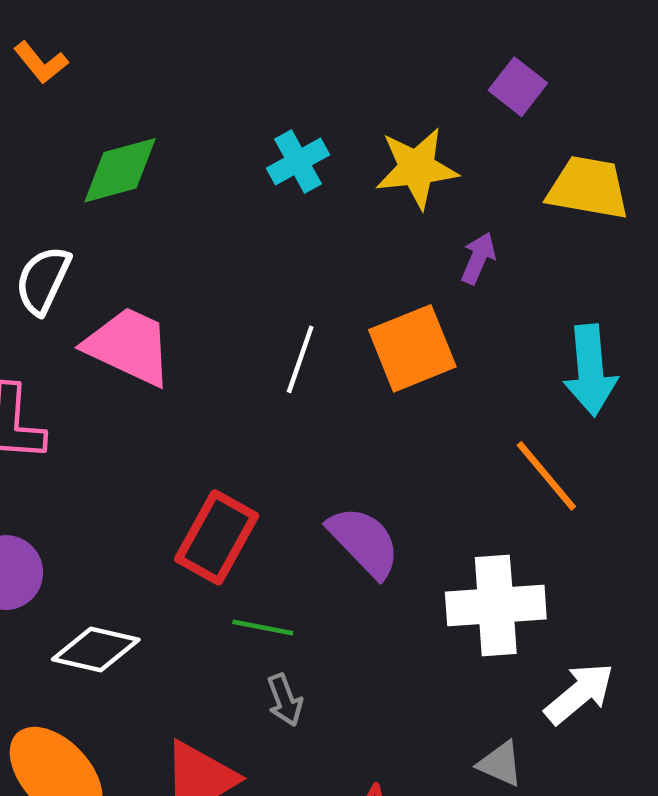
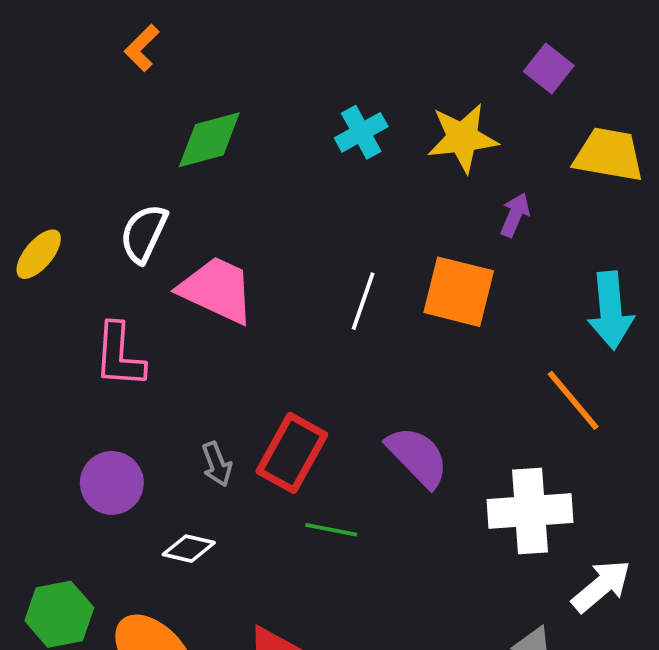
orange L-shape: (41, 63) -> (142, 48), turned 84
orange square: (412, 348) -> (459, 292), turned 36
white diamond: (96, 649) -> (189, 549), size x0.7
gray arrow: (285, 700) -> (217, 464), moved

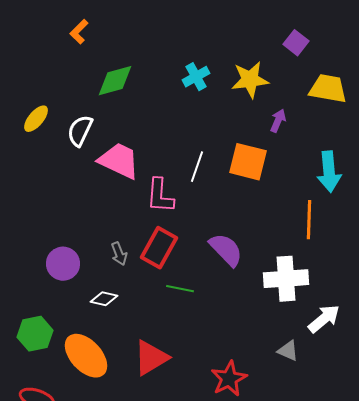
yellow ellipse: (39, 254) -> (36, 119), moved
pink L-shape: (119, 355) -> (160, 196), moved
orange line: (573, 400) -> (309, 220), turned 42

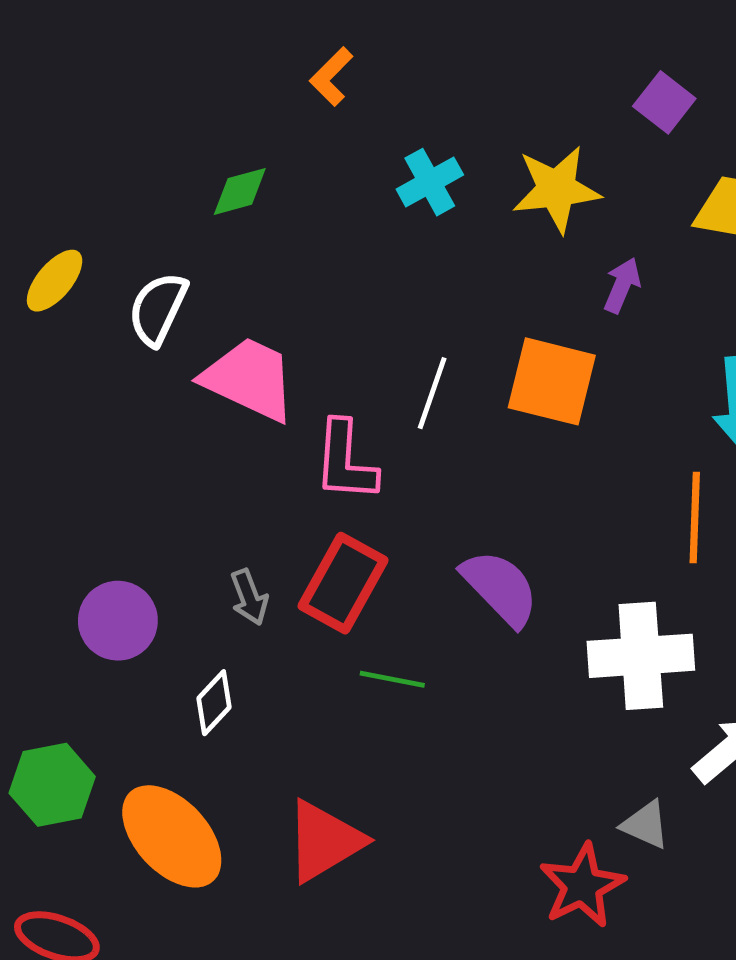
orange L-shape: (79, 32) -> (331, 77), moved
green diamond: (115, 81) -> (240, 191), size x0.7
white diamond: (104, 299) -> (214, 703), turned -60
red star: (229, 379) -> (582, 886), moved

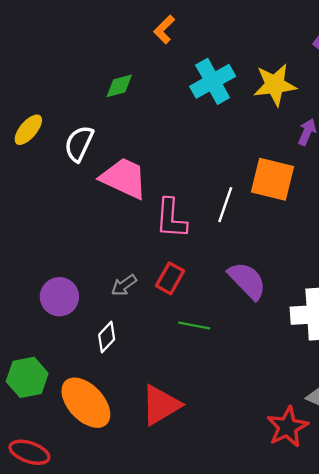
cyan cross: (430, 182) -> (213, 81), size x1.4
white line: (432, 393) -> (225, 205), moved
red rectangle: (343, 583) -> (170, 278), size x0.7
gray arrow: (249, 597) -> (124, 285), turned 75

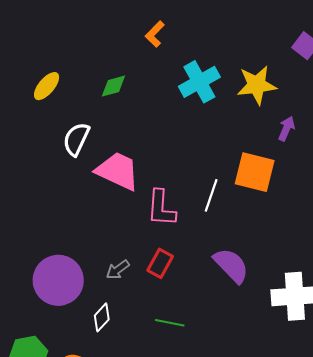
yellow ellipse: (28, 130) -> (47, 86), moved
purple circle: (59, 297) -> (58, 280), size x1.4
green line: (194, 326) -> (170, 323), moved

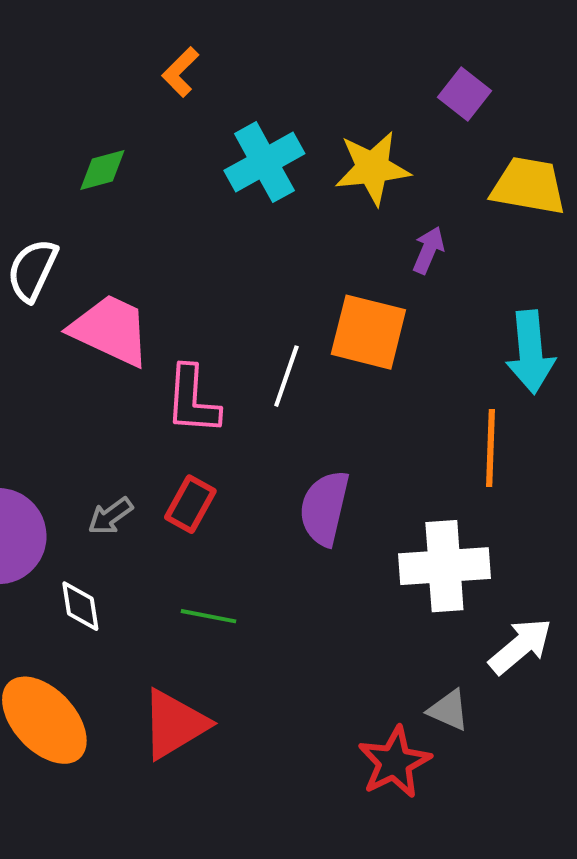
purple semicircle: (231, 265) -> (324, 508), turned -123
white diamond: (102, 317) -> (80, 606), turned -52

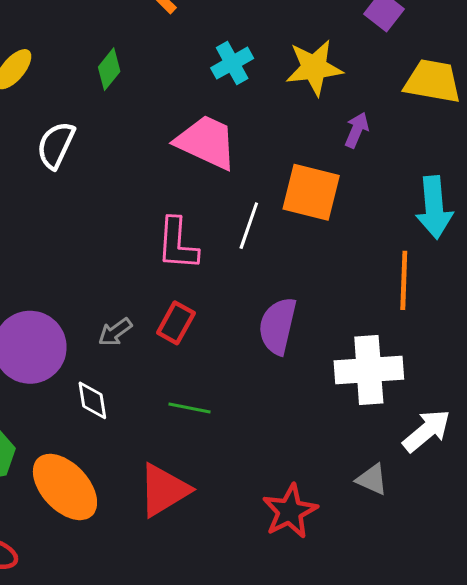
cyan cross: (264, 162) -> (232, 63), size x0.7
green diamond: (102, 170) -> (109, 69), turned -36
pink trapezoid: (110, 330) -> (206, 142), moved
red star: (394, 762) -> (290, 511), moved

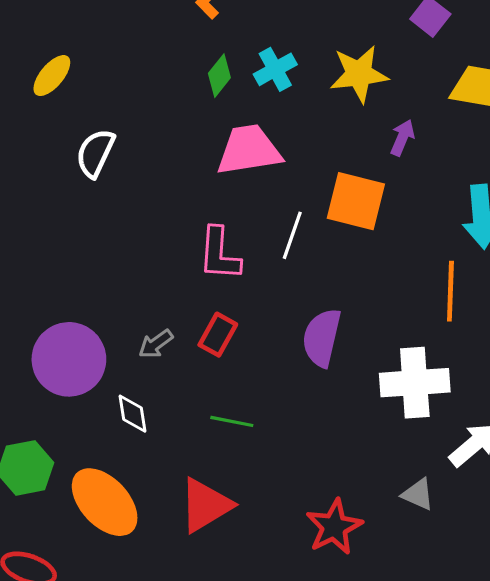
green diamond: (109, 69) -> (219, 76), moved
pink trapezoid: (206, 142) -> (249, 150), turned -34

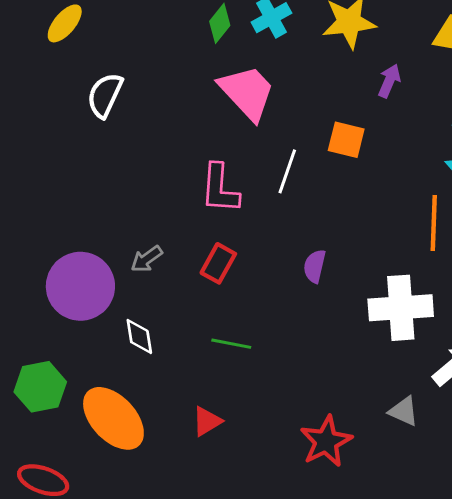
pink trapezoid: (249, 150) -> (247, 92), turned 56
orange square: (356, 201) -> (346, 140), size x0.7
purple semicircle: (322, 338) -> (315, 266), size x0.6
gray arrow: (156, 344) -> (147, 259), moved
red triangle: (205, 505) -> (207, 421), size x0.6

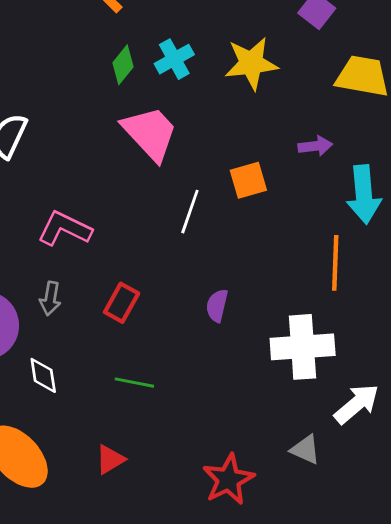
purple arrow: (389, 81) -> (315, 146), moved, turned 60
orange square: (346, 140) -> (248, 180), turned -30
pink L-shape: (220, 189) -> (65, 229), moved, turned 112
gray arrow: (147, 259) -> (50, 298), turned -44

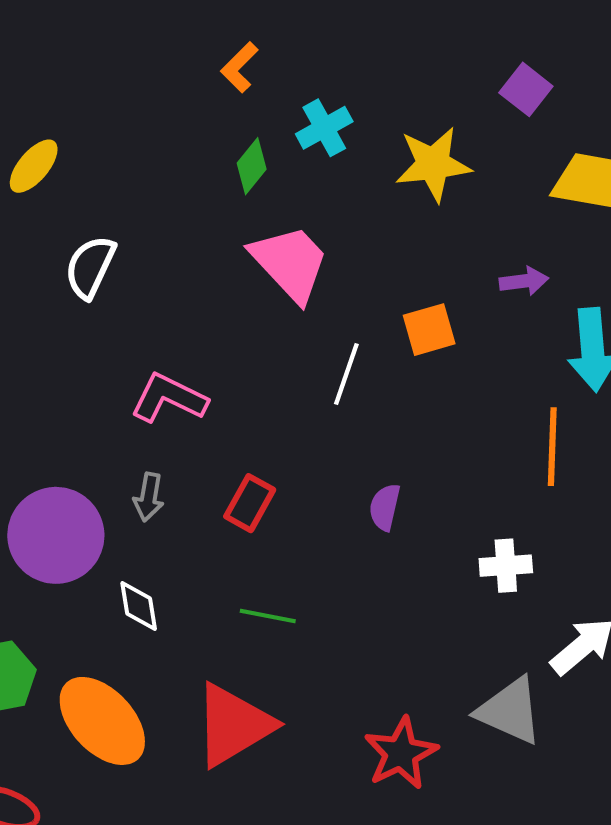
cyan cross: (174, 59) -> (324, 128), moved
white cross: (303, 347) -> (506, 566), size x0.6
gray triangle: (305, 450) -> (510, 711), size x1.6
red triangle: (110, 459) -> (233, 725), size x2.0

